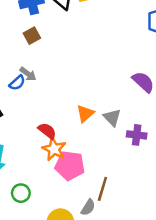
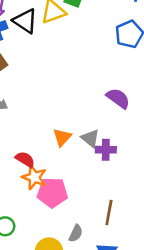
purple cross: (137, 135) -> (106, 150), moved
brown line: (102, 189) -> (109, 213), moved

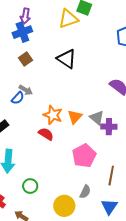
black triangle: (25, 21) -> (67, 59), moved
orange star: (34, 177) -> (53, 115), moved
pink pentagon: (52, 193) -> (84, 156), moved, turned -30

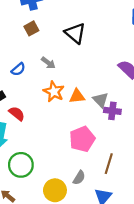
gray arrow: (26, 90) -> (48, 63), moved
orange triangle: (75, 117) -> (77, 96), turned 35
red semicircle: (46, 134) -> (17, 114), moved
green circle: (30, 186) -> (21, 165), size x1.5

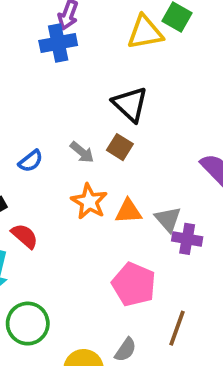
brown square: (31, 28) -> (120, 147), moved, turned -32
pink pentagon: (82, 139) -> (134, 284), turned -30

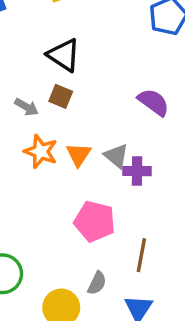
orange triangle: (128, 211) -> (78, 155), turned -44

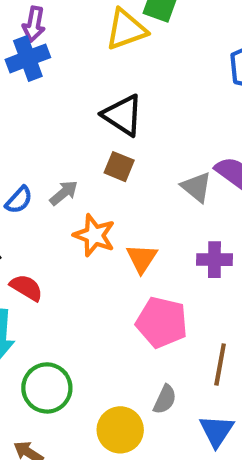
gray arrow: (26, 107) -> (64, 193), moved, turned -70
orange triangle: (78, 155) -> (142, 258), moved
gray triangle: (116, 156) -> (196, 187), moved

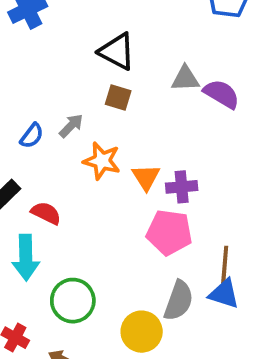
gray triangle: (196, 187) -> (185, 79), moved, turned -36
purple cross: (214, 260) -> (182, 187), moved
gray semicircle: (165, 399) -> (179, 301), size x1.5
blue triangle: (217, 431) -> (224, 294), moved, turned -40

